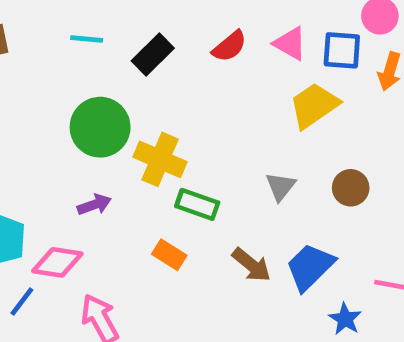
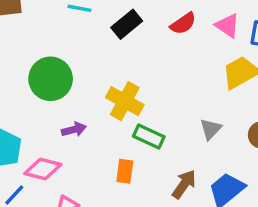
green circle: (100, 127) -> (51, 79), moved
orange rectangle: (169, 255) -> (125, 171), turned 60
brown arrow: (251, 265) -> (184, 184), turned -100

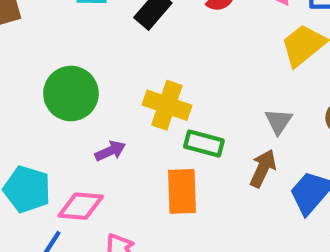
orange rectangle: (125, 171) -> (182, 191), size x1.5
brown arrow: (184, 184) -> (263, 168), moved

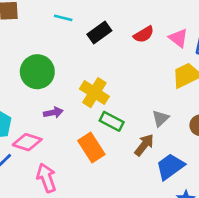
orange rectangle: (182, 191) -> (91, 148), turned -44

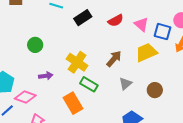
green circle: (37, 72) -> (35, 45), size x0.6
brown arrow: (144, 145) -> (114, 59), moved

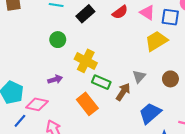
green circle: (35, 45) -> (58, 40), moved
brown arrow: (114, 59) -> (123, 92), moved

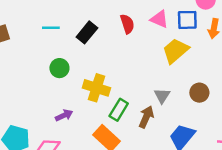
red semicircle: (120, 12) -> (127, 24), turned -63
green rectangle: (101, 82) -> (119, 110), turned -72

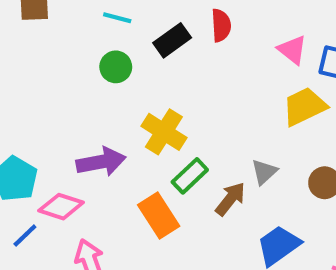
red semicircle: (127, 24) -> (221, 25), moved
green circle: (59, 68) -> (116, 67), moved
purple arrow: (64, 115) -> (101, 162), size x1.6

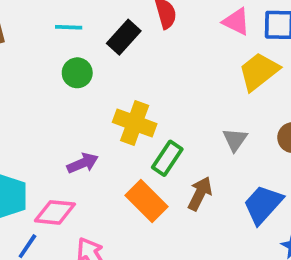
purple arrow: (101, 162) -> (83, 163), size x0.7
brown arrow: (230, 199) -> (200, 194), moved

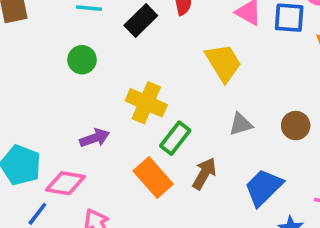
yellow trapezoid: (259, 71) -> (223, 63), moved, turned 93
green circle: (77, 73) -> (82, 60), moved
gray triangle: (235, 140) -> (241, 124), turned 35

